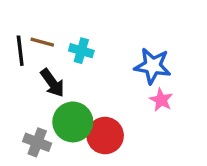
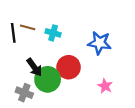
black arrow: (52, 83) -> (34, 67), moved
pink star: (161, 100) -> (105, 86), moved
red circle: (105, 136) -> (69, 67), moved

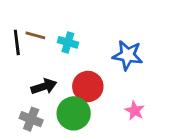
black arrow: (34, 67) -> (44, 86), turned -72
green circle: (48, 79) -> (74, 113), moved

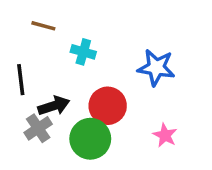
brown line: (35, 35) -> (43, 26), moved
black line: (17, 42) -> (21, 80), moved
gray cross: (31, 119) -> (38, 128), moved, turned 35

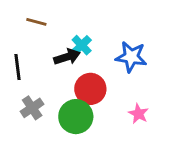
cyan cross: (83, 52) -> (82, 45), moved, turned 30
black arrow: (54, 106) -> (67, 57), moved

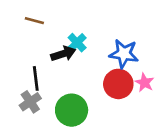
black line: (17, 67) -> (36, 78), moved
red circle: (90, 89) -> (118, 84), moved
pink star: (138, 114) -> (144, 83), moved

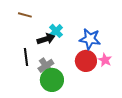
gray cross: (30, 102) -> (46, 66), moved

